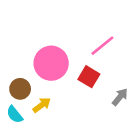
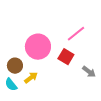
gray arrow: (120, 97) -> (89, 72), turned 88

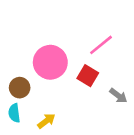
yellow arrow: (31, 78) -> (46, 121), moved
cyan semicircle: (11, 85) -> (14, 113), turned 32

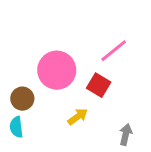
gray arrow: (118, 96) -> (126, 135), moved, turned -114
yellow arrow: (46, 121) -> (78, 117), moved

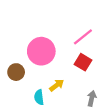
red square: (99, 85) -> (83, 62), moved
cyan semicircle: (16, 127) -> (39, 97), moved

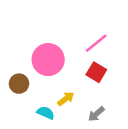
cyan semicircle: (39, 97) -> (46, 113), turned 120
gray arrow: (92, 98) -> (96, 114), moved, turned -144

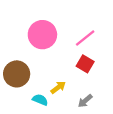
pink circle: (48, 60) -> (42, 35), moved
brown circle: (19, 84) -> (17, 74), size x1.5

